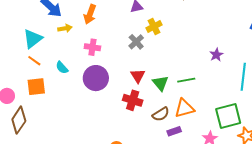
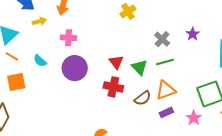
gray cross: (136, 42) -> (162, 39), moved
purple rectangle: (174, 131) -> (166, 112), moved

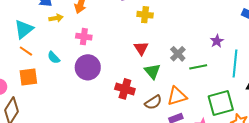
yellow cross: (128, 11) -> (145, 15), turned 35
purple star: (193, 34) -> (217, 41), moved
gray cross: (162, 39) -> (178, 54), moved
red triangle: (116, 62) -> (141, 48), moved
green line: (165, 62) -> (198, 67), moved

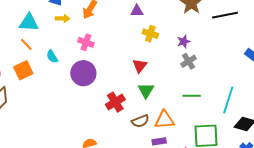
cyan triangle: (24, 29) -> (29, 23), turned 30
purple star: (217, 41) -> (184, 42), moved
gray cross: (178, 54) -> (188, 61), moved
orange square: (28, 77) -> (23, 70), turned -30
red cross: (125, 89) -> (115, 102), turned 30

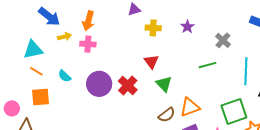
pink cross: (86, 42) -> (88, 44), moved
gray cross: (188, 61) -> (223, 40), moved
orange square: (23, 70) -> (40, 97), turned 36
green line: (192, 96) -> (208, 65), moved
red cross: (115, 102) -> (128, 85), moved

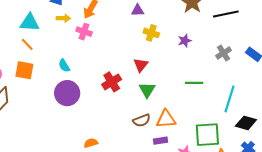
gray cross: (223, 40) -> (224, 53), moved
cyan semicircle: (65, 76) -> (64, 66), moved
purple circle: (99, 84) -> (67, 93), moved

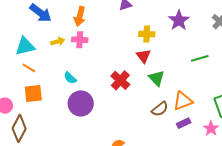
yellow arrow: (63, 18) -> (58, 42), moved
yellow cross: (151, 33) -> (147, 34), moved
purple star: (185, 41) -> (179, 20), size x1.5

